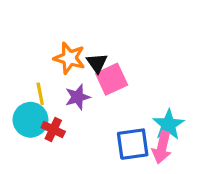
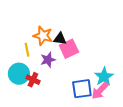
black triangle: (97, 63) -> (60, 39), turned -48
yellow line: (40, 94) -> (27, 50), moved
pink arrow: (162, 147) -> (100, 91), turned 30

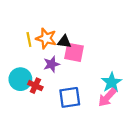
pink square: (69, 49) -> (74, 52), turned 36
yellow line: (27, 50) -> (29, 39), moved
blue square: (82, 89) -> (70, 97), moved

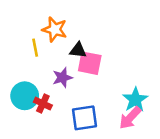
orange star: (46, 38) -> (55, 29), moved

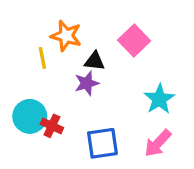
pink square: (90, 63) -> (134, 41), moved, turned 35
purple star: (62, 78) -> (87, 83), moved
cyan star: (135, 100) -> (159, 99), moved

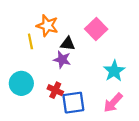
purple star: (87, 83) -> (62, 60), turned 30
red cross: (52, 126) -> (55, 90), moved

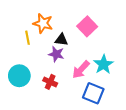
blue square: (73, 103) -> (93, 93), moved, turned 30
pink arrow: (113, 103) -> (81, 70), moved

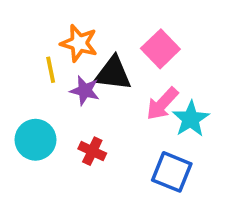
black triangle: (61, 40) -> (113, 73), size x1.5
purple star: (56, 54) -> (85, 91), moved
pink arrow: (81, 70) -> (162, 104), moved

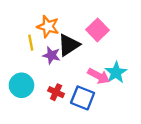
black triangle: (113, 73) -> (69, 45), turned -40
pink arrow: (162, 104) -> (99, 76), moved, turned -105
blue square: (172, 172) -> (83, 98), moved

